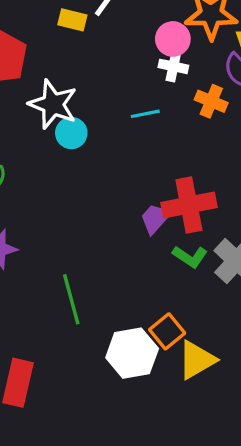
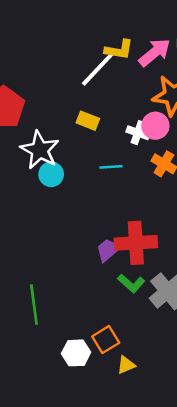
yellow rectangle: (72, 20) -> (88, 121), moved
pink circle: (173, 39) -> (155, 126), moved
white hexagon: (132, 353) -> (76, 353), size x0.7
yellow triangle: (197, 360) -> (126, 365), size x0.6

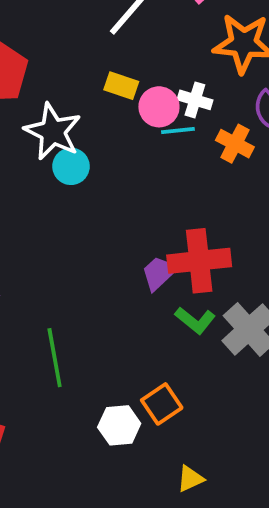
pink circle: (155, 126) -> (159, 107), moved
cyan line: (111, 167) -> (178, 131), moved
yellow triangle: (126, 365) -> (190, 479), moved

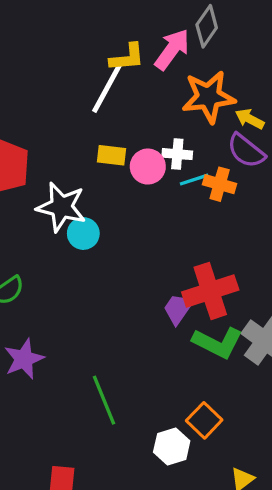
cyan line: (178, 131) -> (194, 180), moved
green L-shape: (195, 320) -> (218, 343), size x1.4

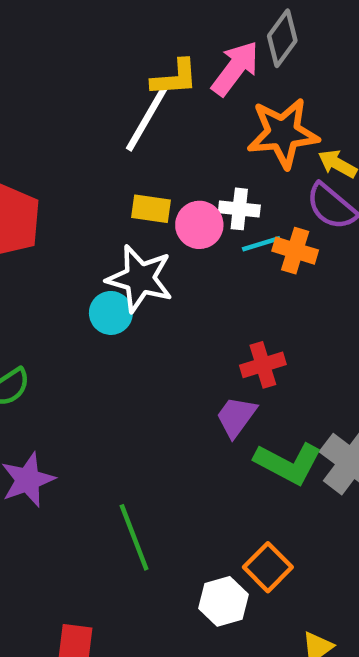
white star: (61, 207) -> (140, 279), moved
red cross: (210, 291) -> (263, 365), moved, size x0.6

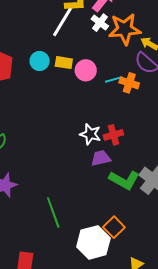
white cross: (239, 209) -> (100, 23), moved, turned 30
white star: (140, 279) -> (90, 134), moved, size x0.7
cyan circle: (111, 313) -> (40, 61), moved
purple trapezoid: (236, 417) -> (101, 158), turned 40
white hexagon: (223, 601) -> (93, 242), size x1.5

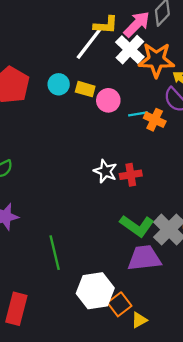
white cross: (100, 23) -> (130, 50), size x1.5
purple trapezoid: (101, 158) -> (144, 258), moved, size x1.5
orange square: (114, 227) -> (119, 304), moved

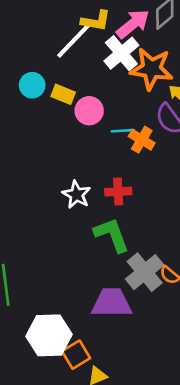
red cross: (131, 175) -> (118, 192), moved
green L-shape: (137, 226) -> (112, 235), moved, turned -152

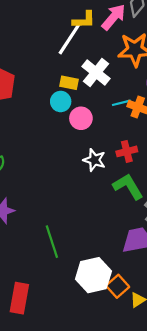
white cross: (121, 53) -> (96, 73), moved
cyan circle: (32, 85) -> (61, 102), moved
pink circle: (89, 111) -> (81, 118), moved

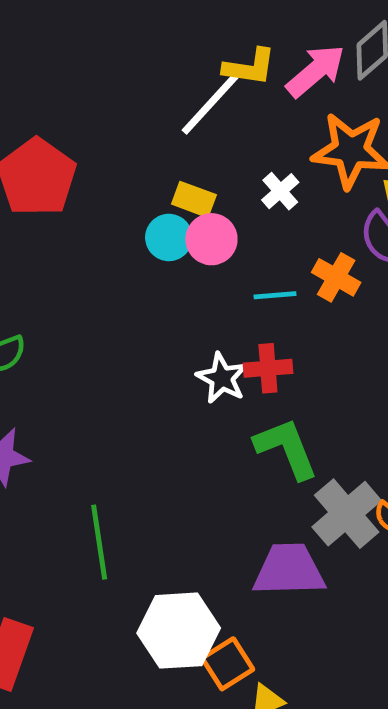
white cross: (96, 73) -> (280, 191), moved, size x0.6
cyan line: (121, 103) -> (275, 295), moved
pink circle: (81, 118) -> (211, 239), moved
red cross: (127, 151) -> (268, 368), moved

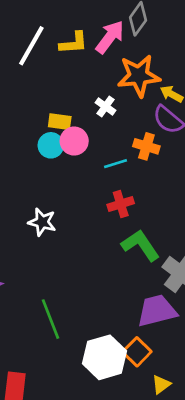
white line: (210, 104) -> (31, 46), moved
white star: (222, 378) -> (42, 222), moved
orange square: (228, 664) -> (137, 352), moved

